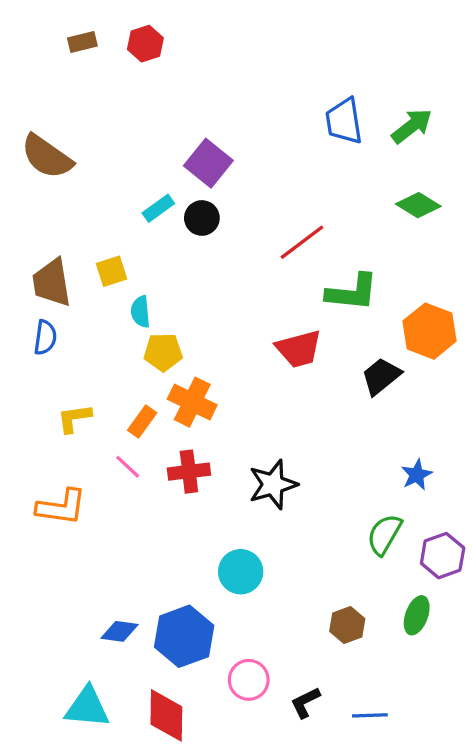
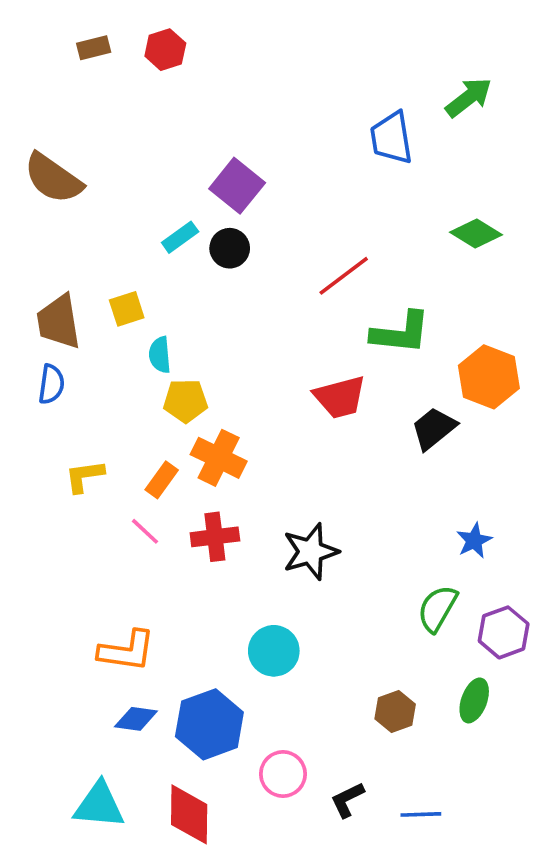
green arrow: (412, 126) -> (469, 97), moved
orange L-shape: (61, 507) -> (127, 651), moved

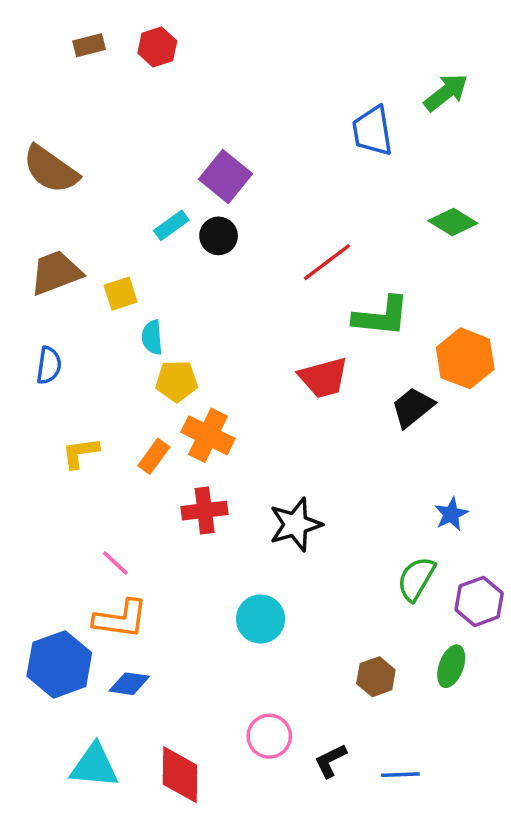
brown trapezoid: (59, 322) -> (56, 273), moved, turned 78
pink line: (145, 531) -> (115, 563), moved
blue hexagon: (209, 724) -> (59, 664), moved

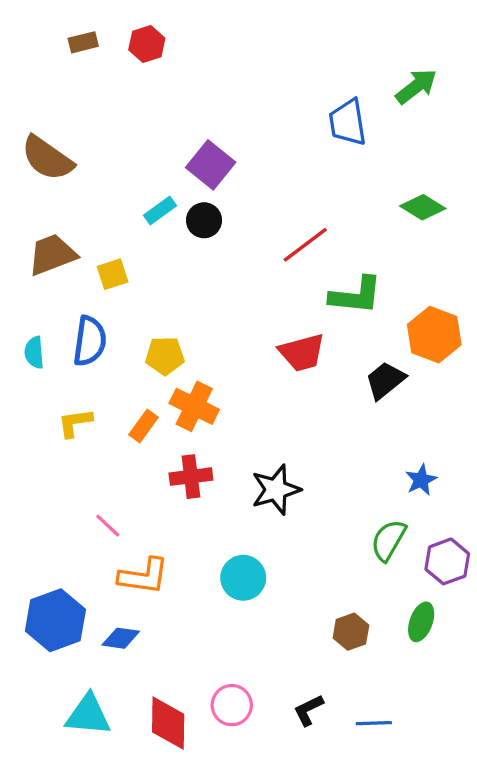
cyan semicircle: (152, 337) -> (34, 353), moved
blue semicircle: (49, 365) -> (90, 341), moved, size x1.4
orange L-shape: (121, 619) -> (144, 576), moved
pink circle: (269, 736) -> (232, 705), moved

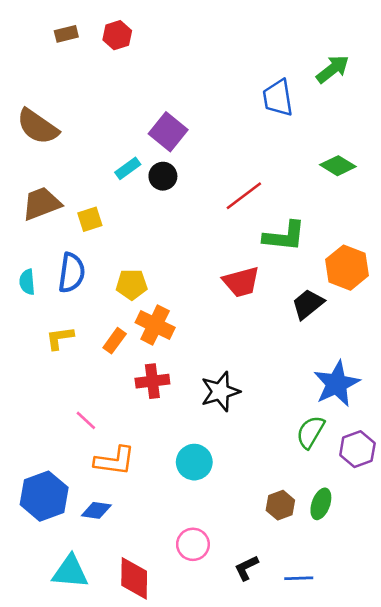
blue star: (421, 480) -> (337, 384), size x1.8
green ellipse: (421, 622) -> (321, 504), moved
pink circle: (232, 705) -> (193, 544), moved

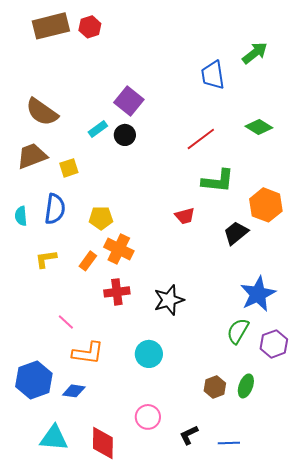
brown rectangle: (66, 34) -> (51, 26), size x2.0
brown semicircle: (38, 127) -> (42, 112), moved
red line: (244, 196) -> (201, 139), moved
red trapezoid: (241, 282) -> (185, 216), size x0.7

